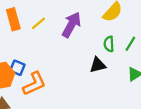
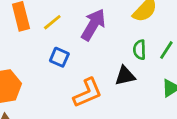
blue square: (17, 68) -> (59, 57), moved
orange L-shape: (34, 84) -> (88, 93), moved

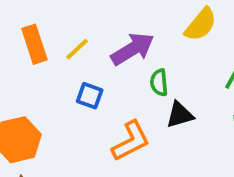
purple arrow: (93, 25) -> (132, 49), turned 32
green semicircle: (140, 50) -> (159, 82), moved

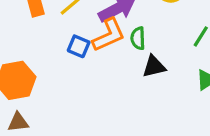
orange L-shape: (131, 141) -> (109, 35), moved

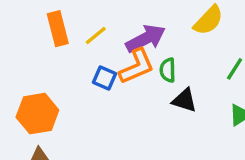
black triangle: (154, 66) -> (184, 100), turned 30

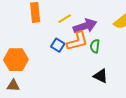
yellow line: (96, 36) -> (65, 19), moved
black triangle: (184, 100) -> (101, 76), moved

